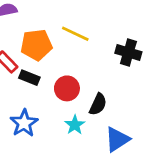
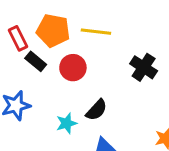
yellow line: (75, 34) -> (96, 32), turned -36
red circle: (67, 88) -> (73, 68), moved

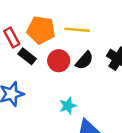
black semicircle: (96, 110) -> (84, 60), moved
cyan star: (67, 123) -> (68, 106), moved

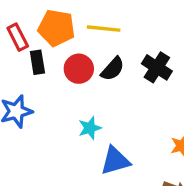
black rectangle: (27, 56) -> (37, 62), turned 42

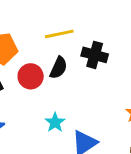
yellow line: (104, 29) -> (59, 34), moved

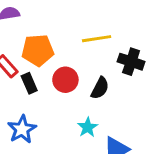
black semicircle: (59, 68) -> (100, 88), moved

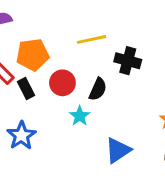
cyan star: (88, 127) -> (80, 116), moved

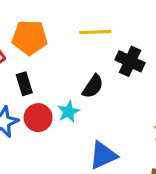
red circle: (62, 83) -> (38, 118), moved
black rectangle: (26, 89) -> (24, 84), moved

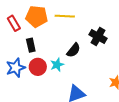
yellow line: (95, 32) -> (65, 16), moved

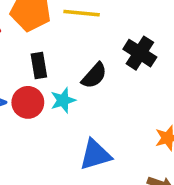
black rectangle: (31, 45) -> (39, 65), moved

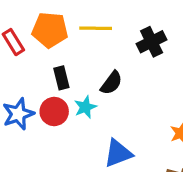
black cross: (140, 53) -> (152, 42), moved, turned 36

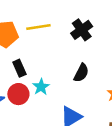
black semicircle: (111, 83) -> (81, 73), moved

